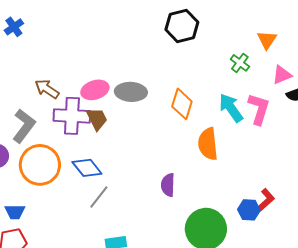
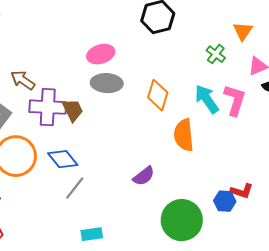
pink ellipse: (95, 90) -> (101, 54), moved
purple semicircle: (168, 185) -> (144, 176), turned -130
red L-shape: (266, 200) -> (242, 191), turned 60

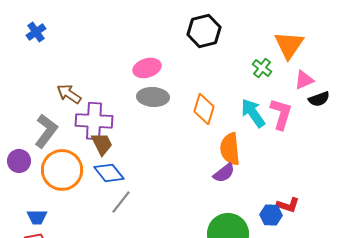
orange triangle: (243, 31) -> (289, 45), size x1.5
brown trapezoid: (73, 110) -> (102, 144), moved
purple semicircle: (144, 176) -> (224, 173), moved

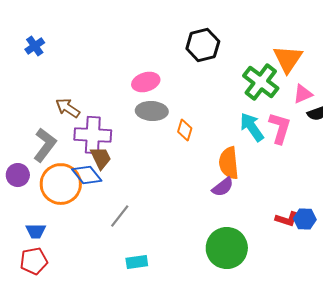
green cross: (262, 68) -> (261, 82), size x1.8
orange diamond: (204, 109) -> (185, 130), moved, size x0.7
blue diamond: (109, 173) -> (87, 175), moved
blue hexagon: (271, 215) -> (305, 219), moved

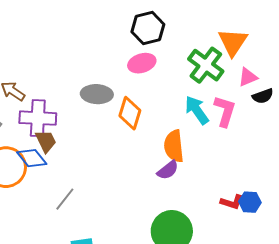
pink ellipse: (146, 82) -> (142, 63), moved
orange diamond: (185, 130) -> (130, 113), size x1.5

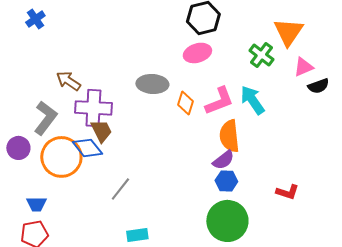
green cross: (206, 65) -> (261, 55), size x0.7
pink L-shape: (225, 111) -> (219, 101), moved, turned 52
orange diamond: (130, 113) -> (185, 103), size x0.7
blue hexagon: (250, 202) -> (226, 181), moved

